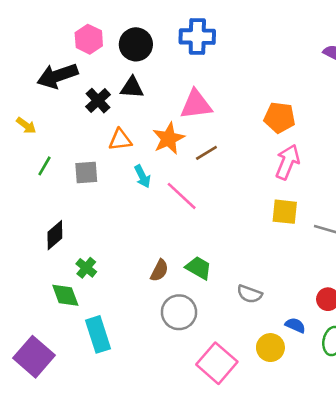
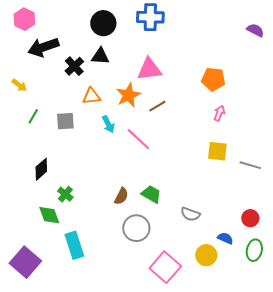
pink hexagon: (89, 39) -> (24, 19), moved
pink arrow: (287, 162) -> (219, 113), size x0.6

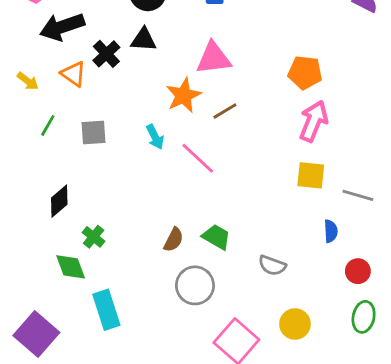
orange triangle: (91, 96) -> (74, 74), moved, turned 42
pink arrow: (219, 113) -> (314, 121), size x1.8
blue semicircle: (225, 238) -> (331, 231), moved, turned 63

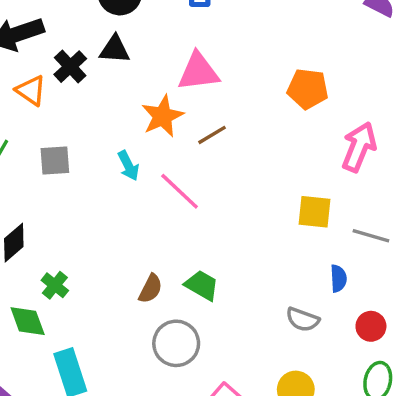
pink arrow: (314, 121) -> (359, 147), moved
gray semicircle: (272, 265) -> (303, 319), moved

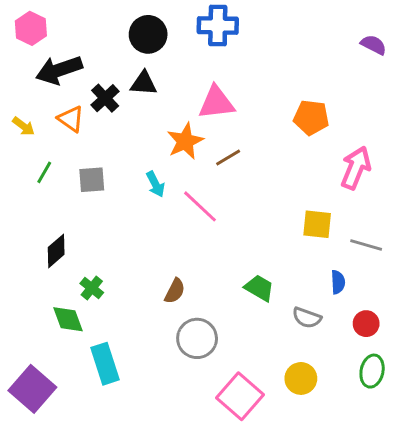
green trapezoid: (202, 285) -> (259, 288), moved

